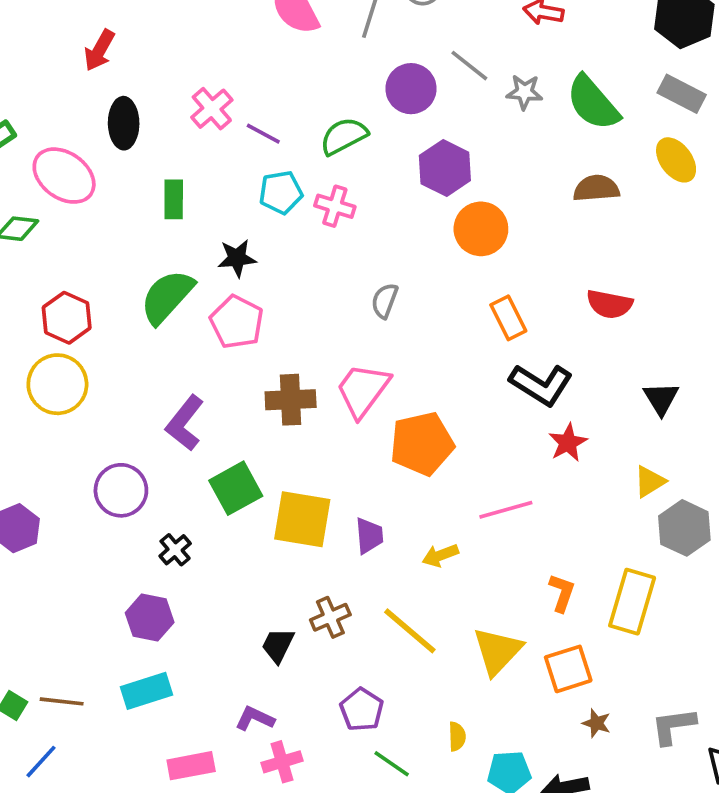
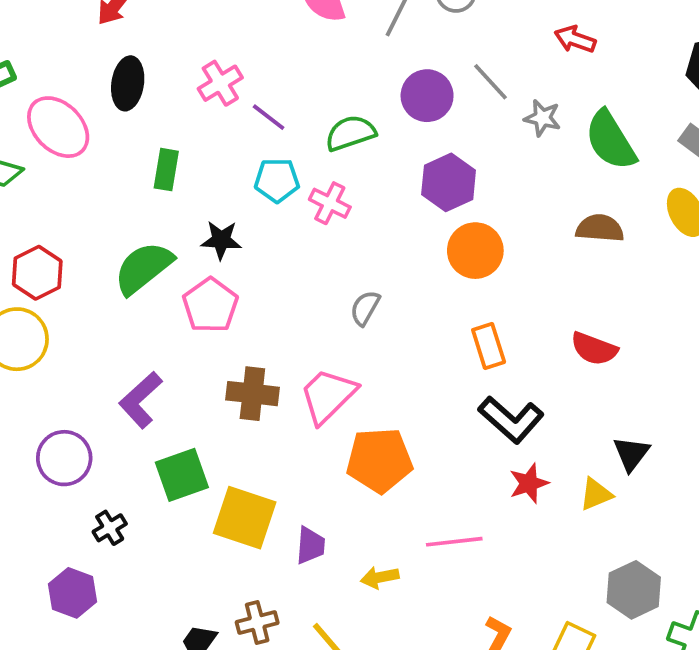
yellow triangle: (650, 482) -> (596, 494), moved

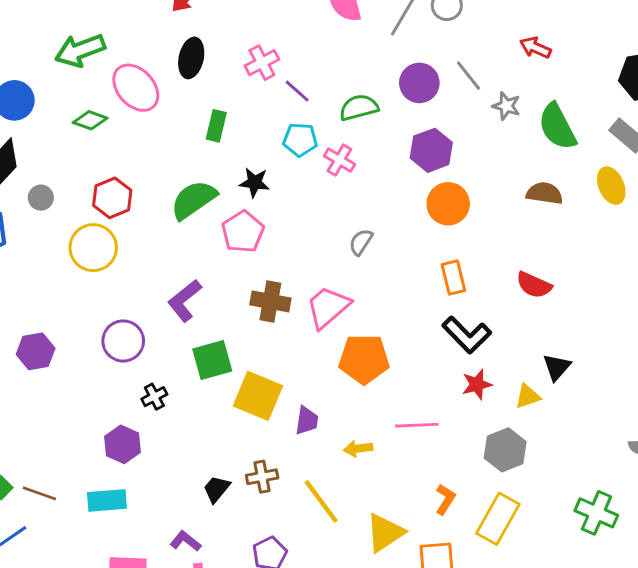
gray hexagon: (634, 590) -> (505, 450), moved

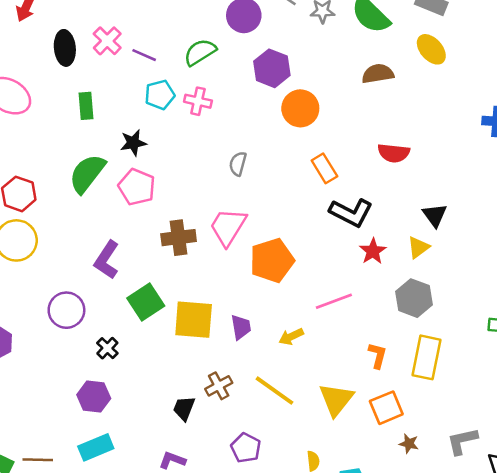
black ellipse: (191, 58) -> (65, 48), moved

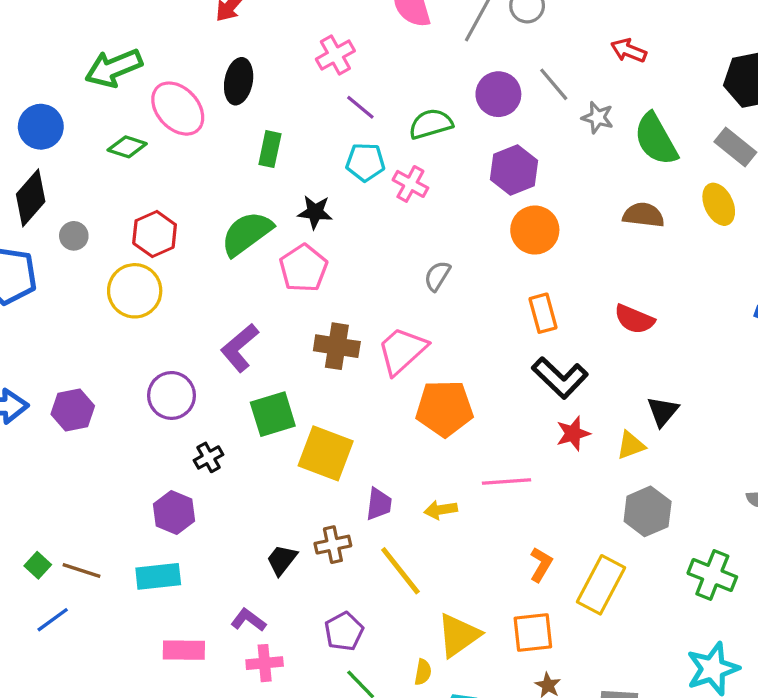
pink cross: (107, 41) -> (335, 55), moved
black ellipse: (65, 48) -> (239, 81), moved
gray hexagon: (414, 298) -> (648, 511), moved
purple trapezoid: (241, 327) -> (379, 504), moved
yellow triangle: (336, 399) -> (459, 635), moved

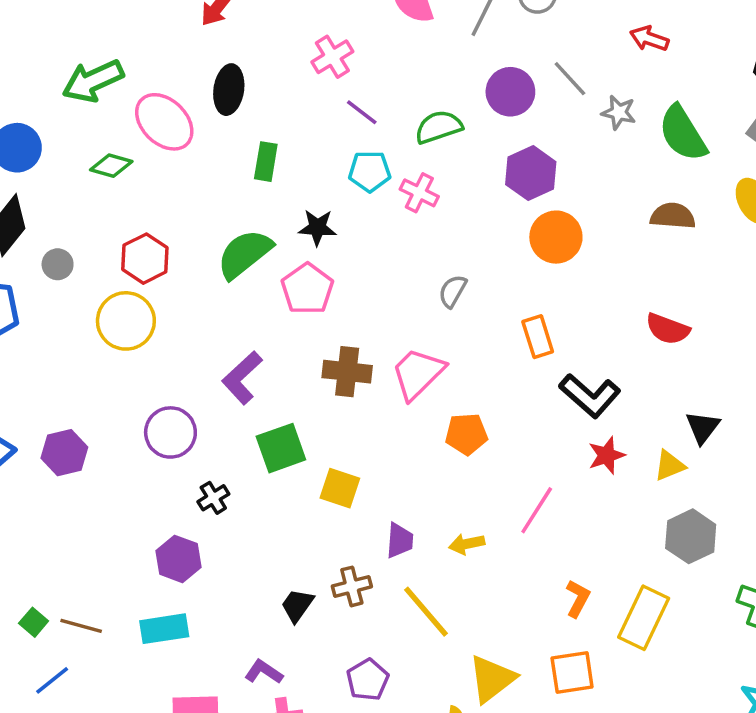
orange rectangle: (543, 313) -> (538, 337), moved
orange pentagon: (445, 408) -> (466, 434), size x0.7
yellow square: (326, 453) -> (340, 488), size x0.7
pink line: (506, 481) -> (537, 510), turned -51

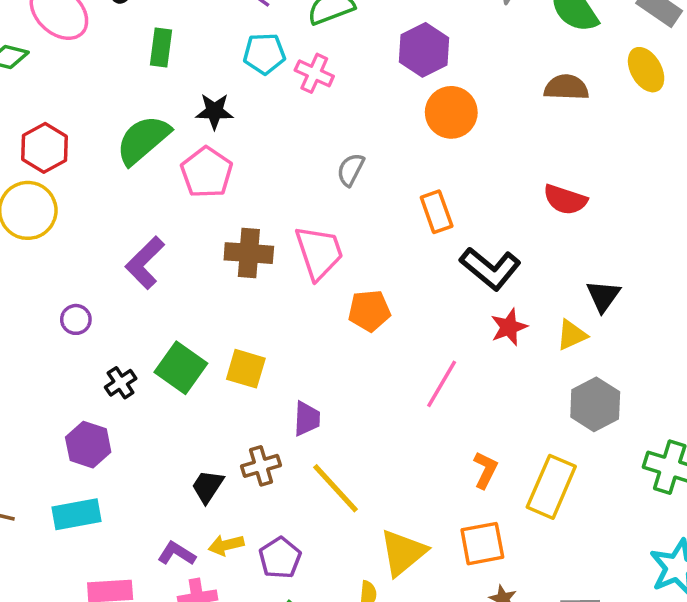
pink trapezoid: (418, 374) -> (319, 252), turned 118
purple circle: (170, 432) -> (76, 319), size x0.6
green square: (281, 448) -> (181, 368), moved, turned -33
yellow arrow: (467, 544) -> (226, 545), moved

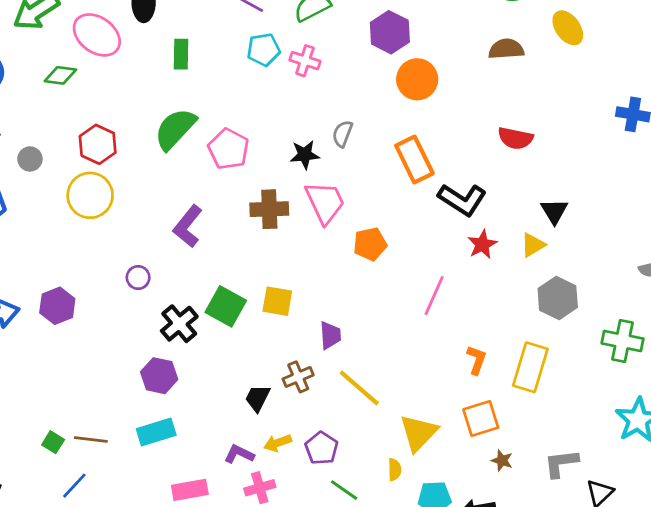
black star: (214, 111) -> (305, 155), moved
orange rectangle: (437, 212) -> (414, 159), size x1.4
black cross: (121, 383) -> (179, 324), size x1.5

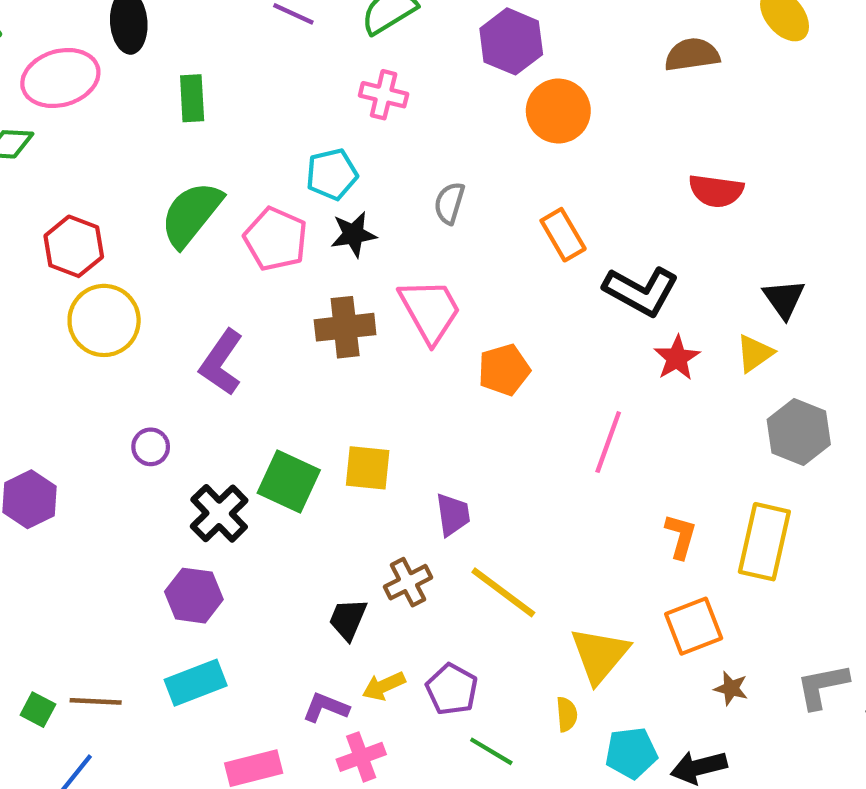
pink ellipse: (97, 35) -> (60, 78), turned -48
cyan pentagon: (263, 50) -> (332, 174), moved
black star: (305, 155) -> (354, 234), moved
orange rectangle: (414, 159) -> (563, 235), size x0.7
yellow circle: (90, 195) -> (104, 320), moved

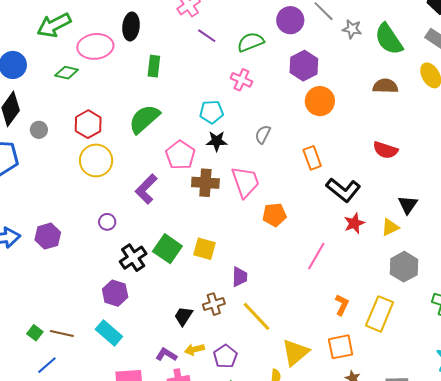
pink pentagon: (276, 239) -> (180, 155), moved
cyan rectangle: (196, 683) -> (109, 333), turned 52

